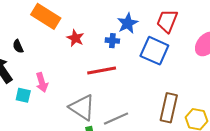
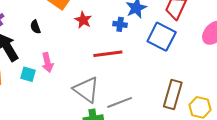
black semicircle: (18, 46) -> (35, 27), moved

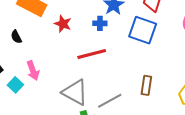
cyan square: (28, 74) -> (15, 85), turned 35
brown rectangle: (173, 95) -> (146, 85), moved, size x0.7

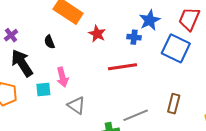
cyan square: (15, 85) -> (43, 89), turned 35
gray triangle: (75, 92) -> (76, 105), moved, size x0.7

